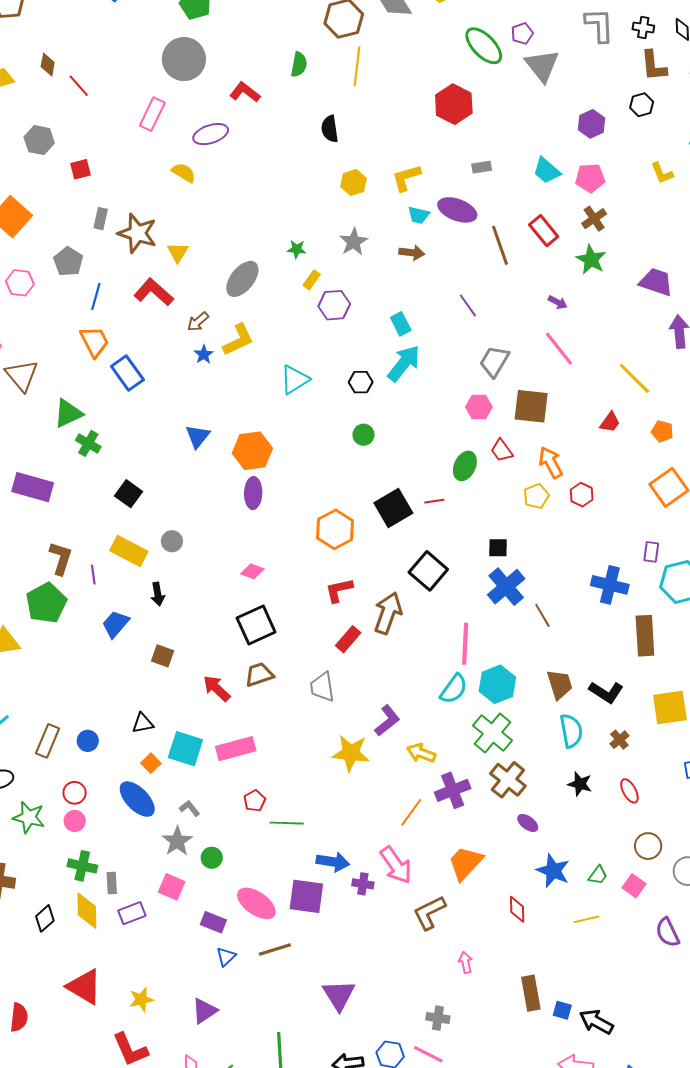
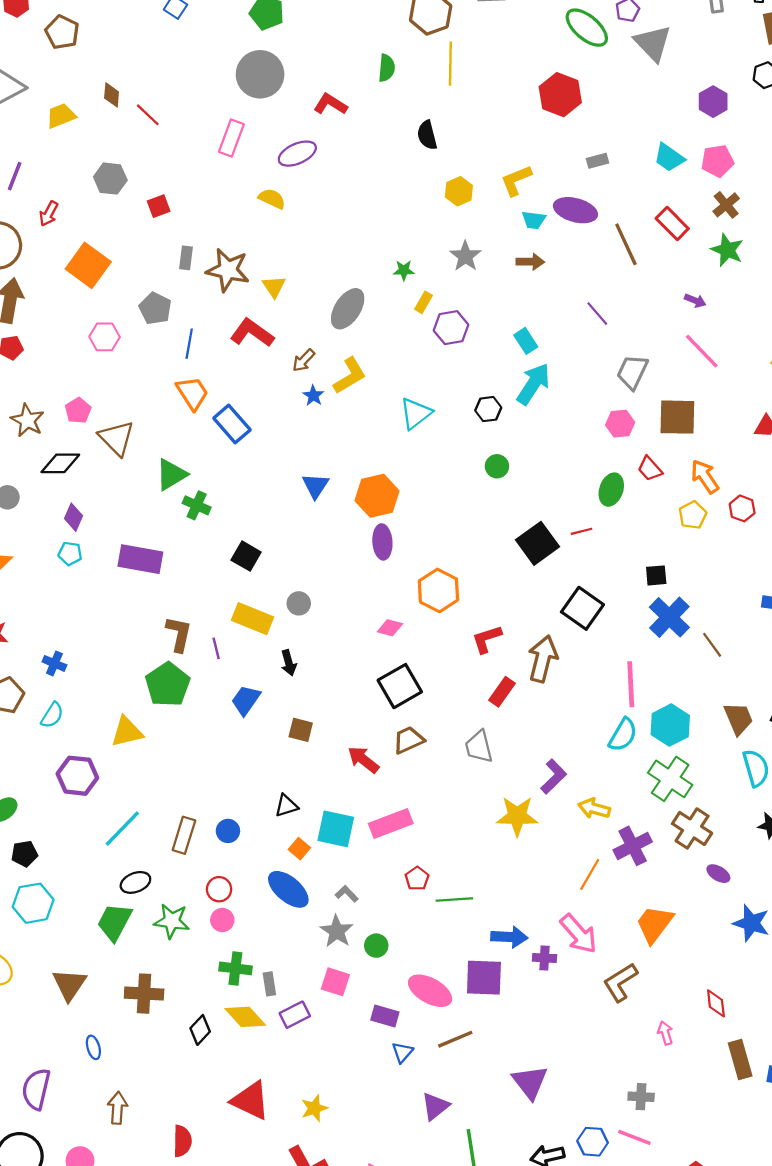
orange hexagon: (335, 529) -> (438, 590), moved
red diamond: (517, 909) -> (716, 1003), moved
yellow diamond: (87, 911) -> (245, 1017), turned -36
purple triangle: (205, 1011) -> (435, 1106), moved

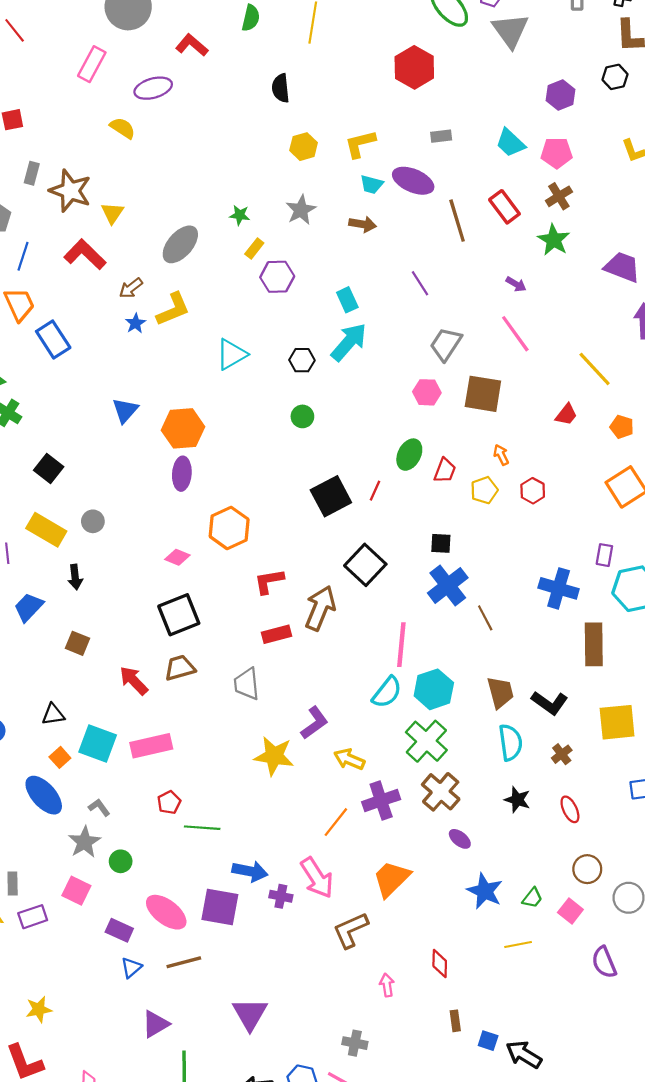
red trapezoid: (650, 469) -> (445, 470), moved, turned -125
orange arrow: (705, 477) -> (501, 455), size x0.6
red line: (582, 531) -> (375, 491), turned -60
red rectangle: (502, 692) -> (276, 634), turned 32
brown rectangle: (740, 1059) -> (455, 1021), size x0.6

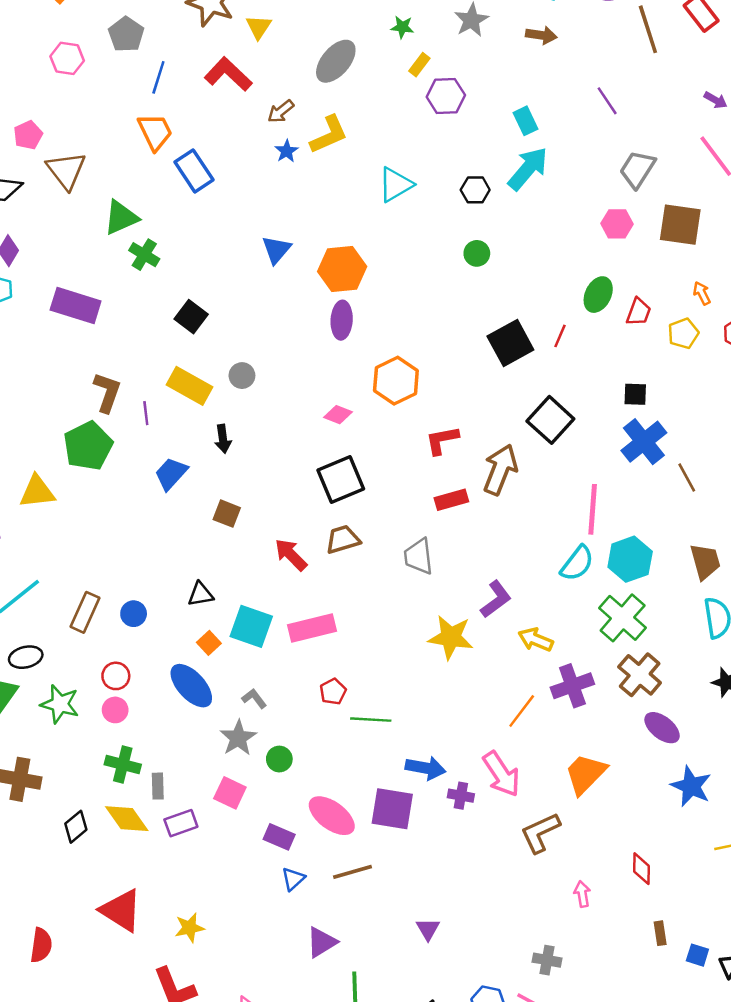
purple ellipse: (460, 839) -> (662, 728), size x1.4
purple triangle: (250, 1014) -> (428, 929), size x0.6

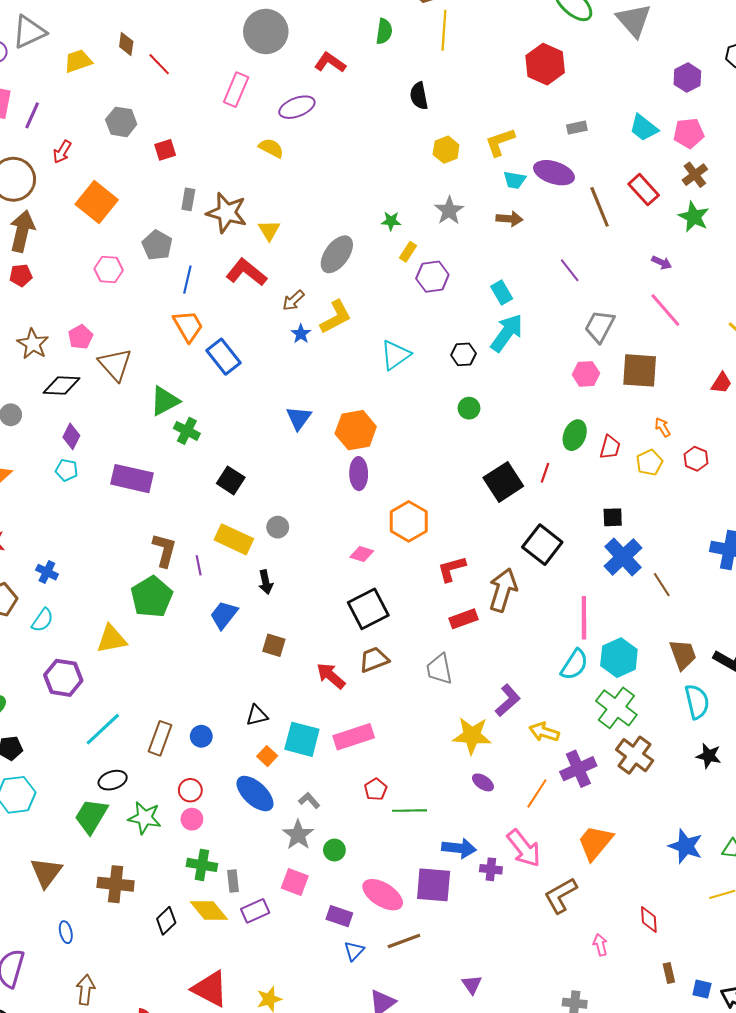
purple ellipse: (662, 728) -> (483, 782), moved, size x0.7

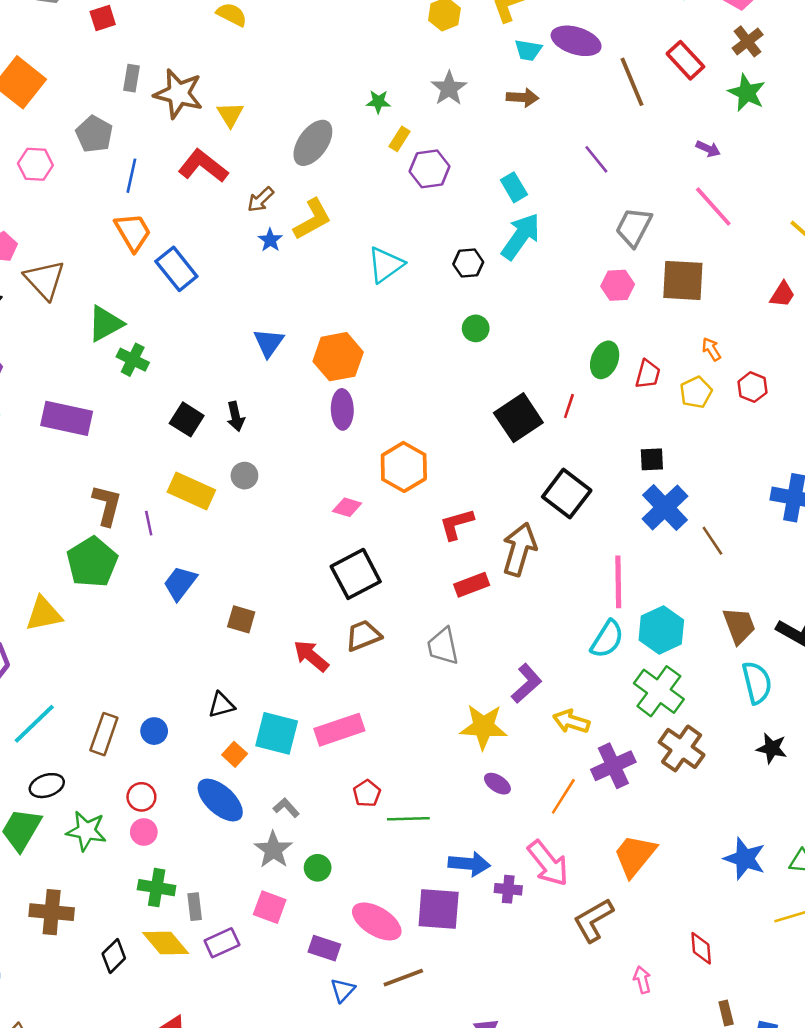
black arrow: (266, 582) -> (236, 416), moved

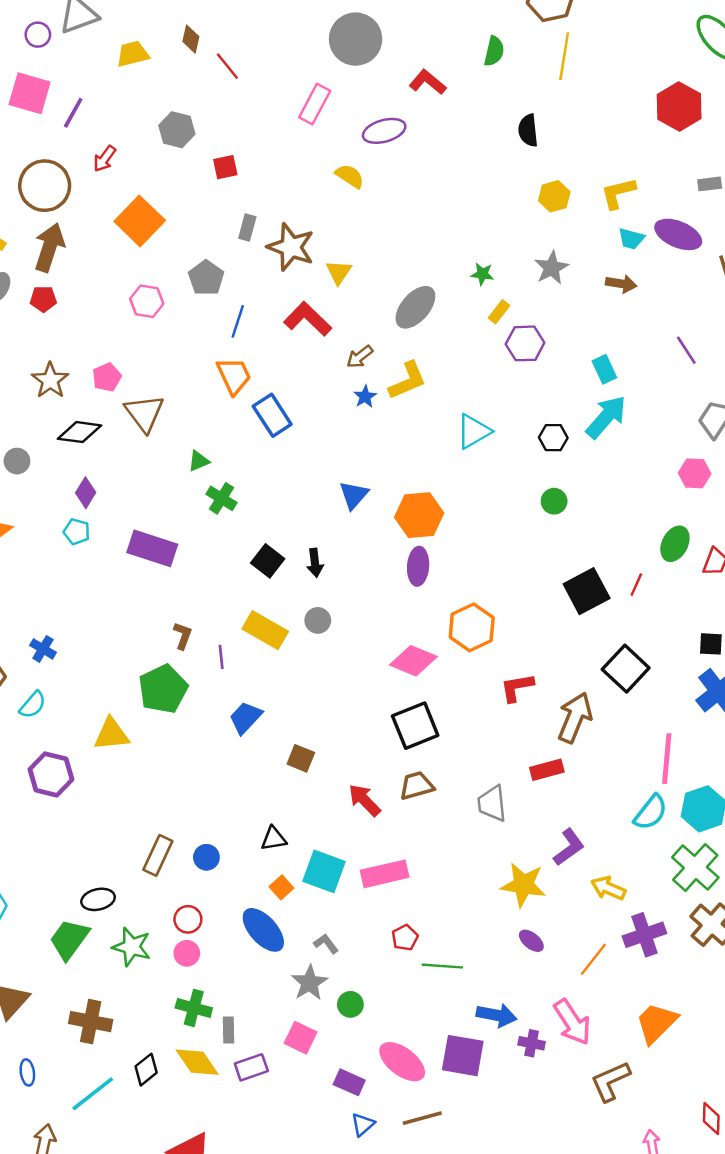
green triangle: (105, 324) -> (199, 461), size x0.6
brown L-shape: (107, 505) -> (183, 636), size x0.7
pink diamond: (347, 507) -> (413, 661), size x1.6
red rectangle: (472, 585) -> (547, 770), moved
cyan line: (34, 724) -> (93, 1094), moved

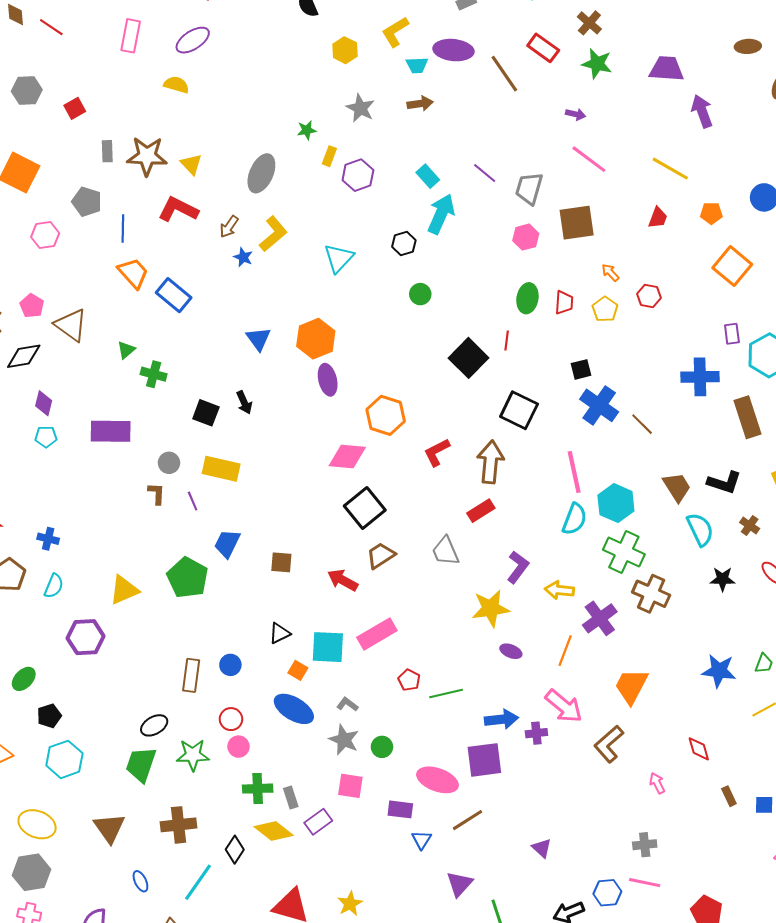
purple line: (686, 350) -> (485, 173), moved
gray circle: (318, 620) -> (169, 463), moved
green pentagon: (163, 689) -> (188, 578), moved

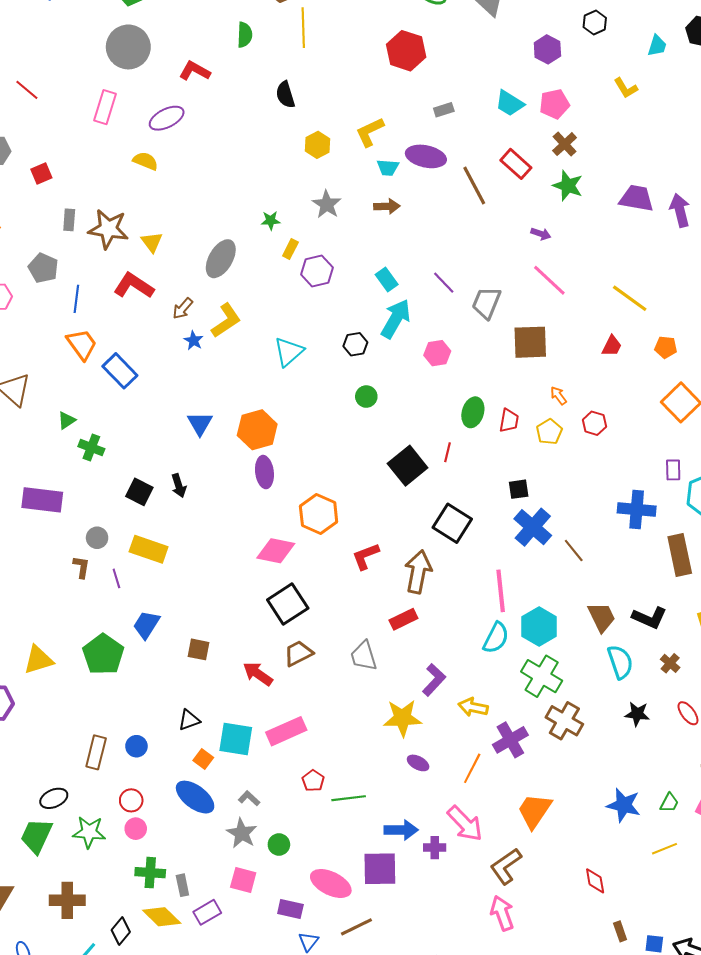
purple arrow: (702, 111) -> (680, 210), moved
pink hexagon: (526, 237) -> (437, 353), moved
pink arrow: (657, 783) -> (502, 913), moved, size x1.6

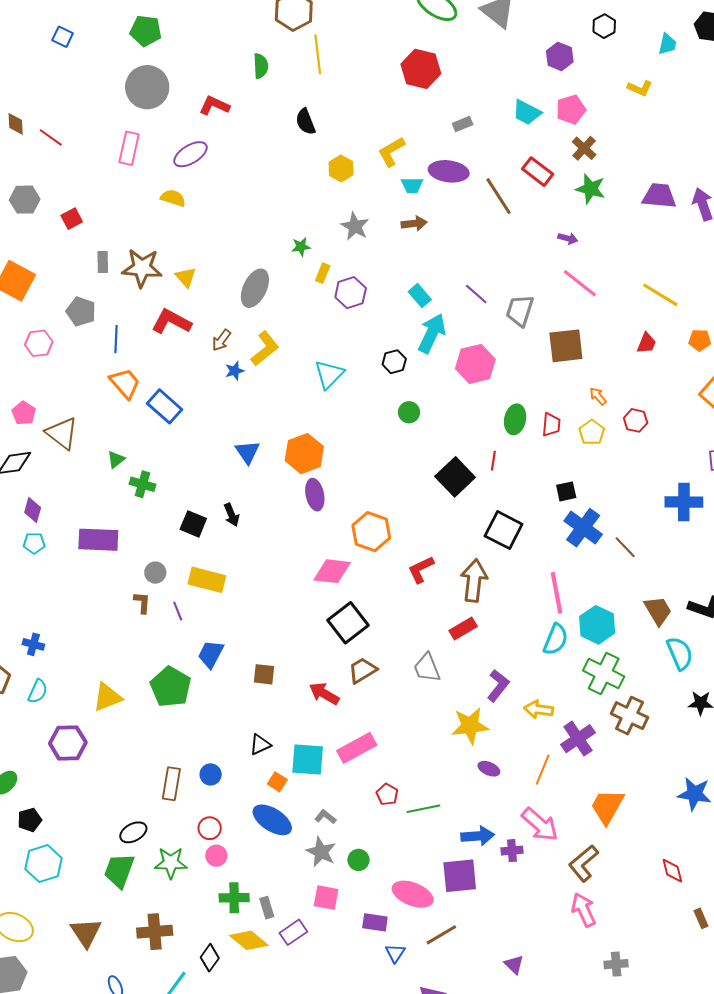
yellow L-shape: (626, 88) -> (640, 88), turned -30
blue star: (194, 340) -> (235, 371), turned 30
pink hexagon: (437, 353) -> (475, 364), size x1.5

